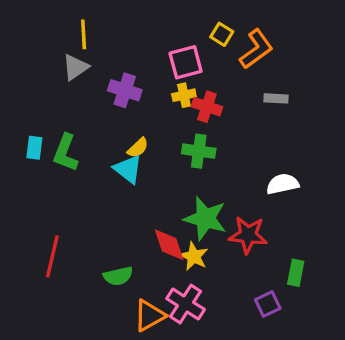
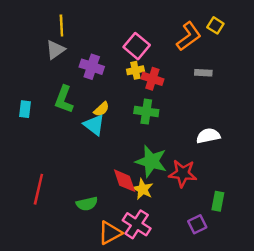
yellow square: (222, 34) -> (215, 25), moved
pink square: (186, 62) -> (137, 46), turned -35
green L-shape: (66, 153) -> (64, 99), moved

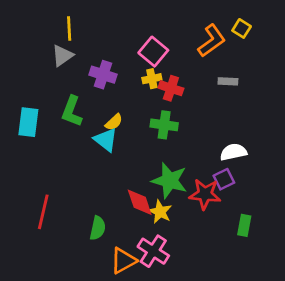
cyan rectangle: (25, 109) -> (28, 122), size x1.5
green semicircle: (87, 204) -> (98, 228), turned -65
purple square: (197, 224) -> (224, 179), moved

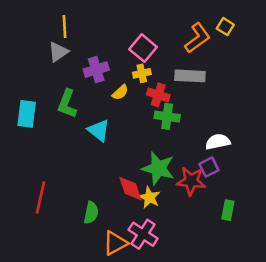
purple cross: (103, 75) -> (96, 70), turned -35
gray rectangle: (228, 81) -> (190, 76), moved, size x1.6
red cross: (171, 88) -> (158, 95), moved
yellow semicircle: (114, 122) -> (120, 92), moved
green cross: (164, 125) -> (167, 116), moved

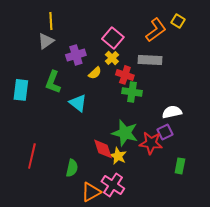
yellow cross: (142, 73) -> (112, 58), turned -32

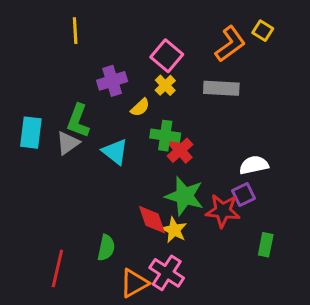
gray triangle: (46, 41) -> (68, 143), moved
red cross: (125, 75) -> (180, 150), moved, turned 30
green cross: (132, 92) -> (165, 136), moved
red line: (32, 156) -> (57, 268), moved

